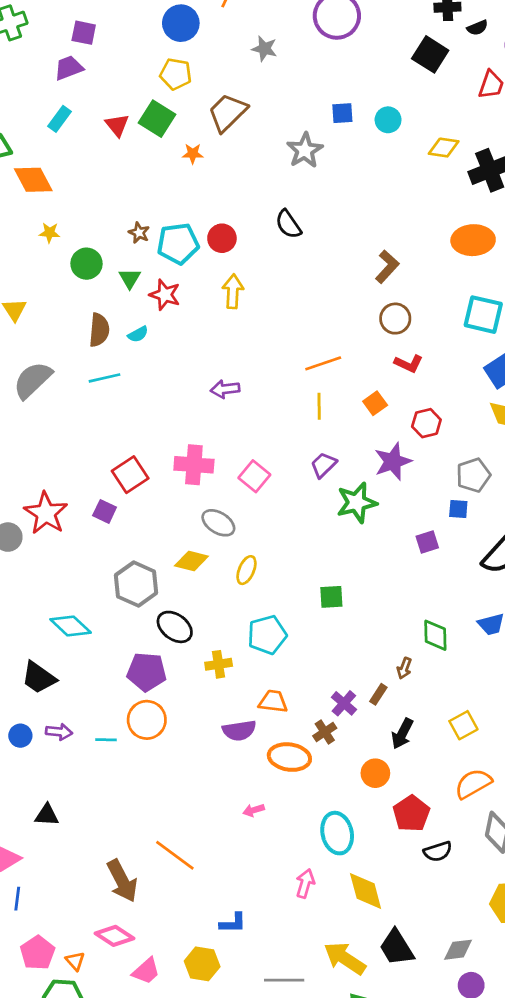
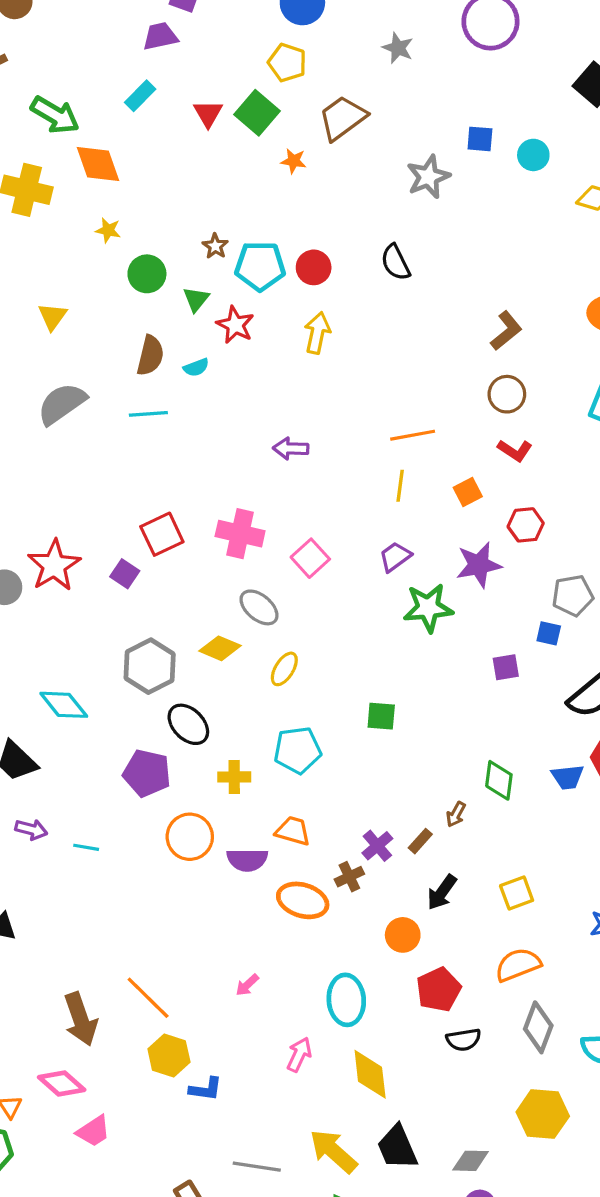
orange circle: (147, 720) -> (190, 837), moved
pink arrow: (254, 810) -> (247, 985), moved, turned -35
yellow hexagon: (202, 964) -> (169, 1055), moved

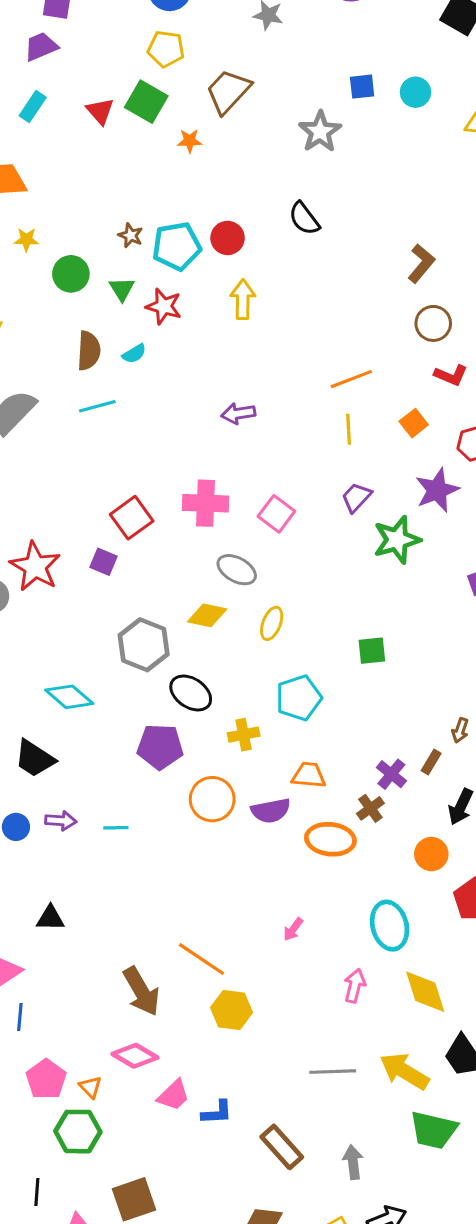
blue L-shape: (206, 1089) -> (217, 1112), moved
gray line: (257, 1167) -> (333, 1072), moved

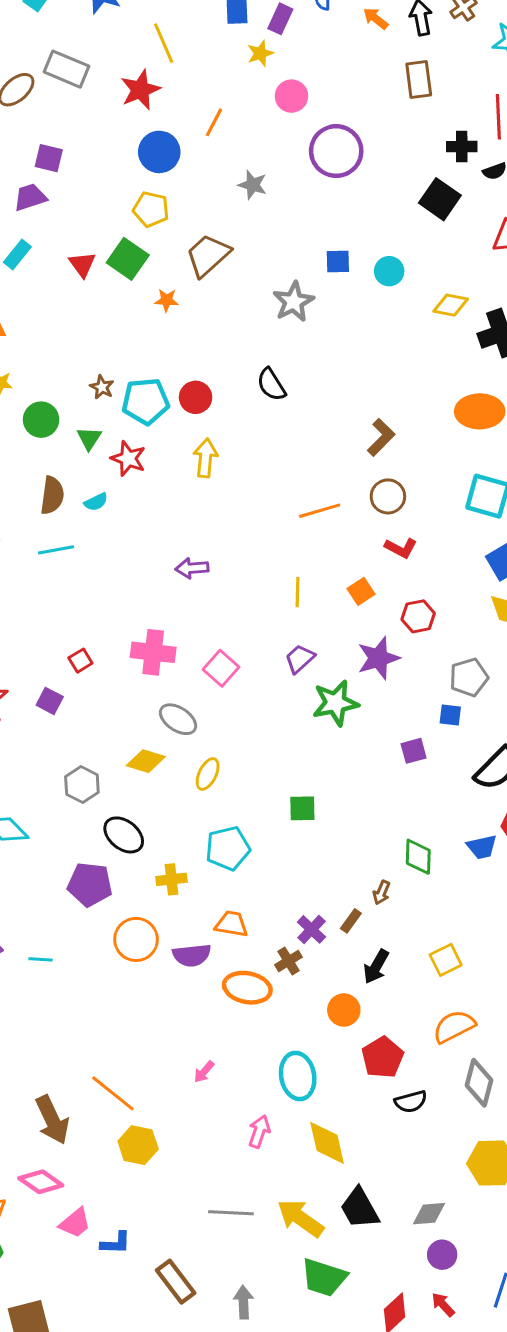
orange line: (351, 379) -> (320, 511), moved
red square: (132, 518) -> (80, 661), size x0.6
gray hexagon: (144, 645) -> (82, 785), size x0.7

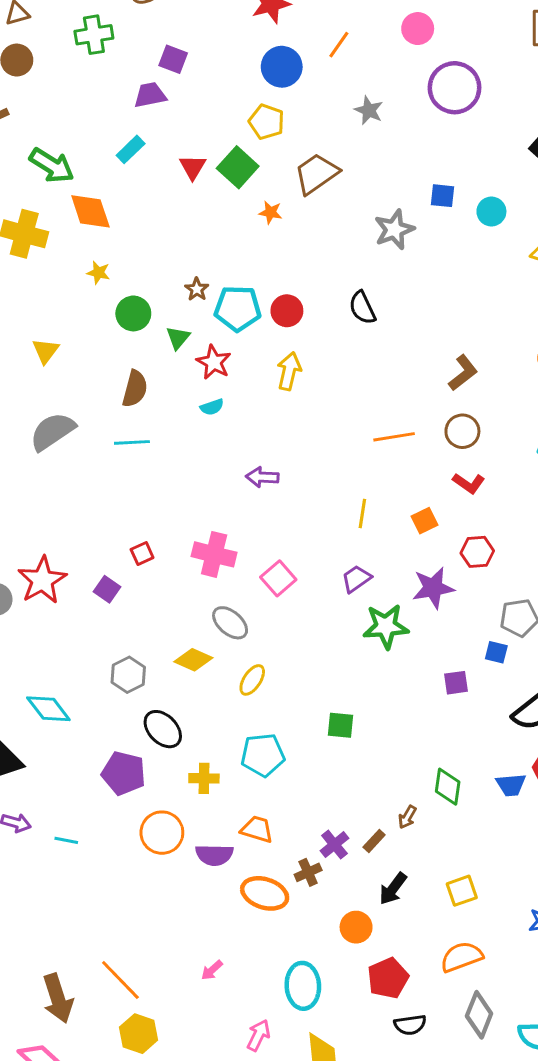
cyan semicircle: (96, 502) -> (212, 407), moved

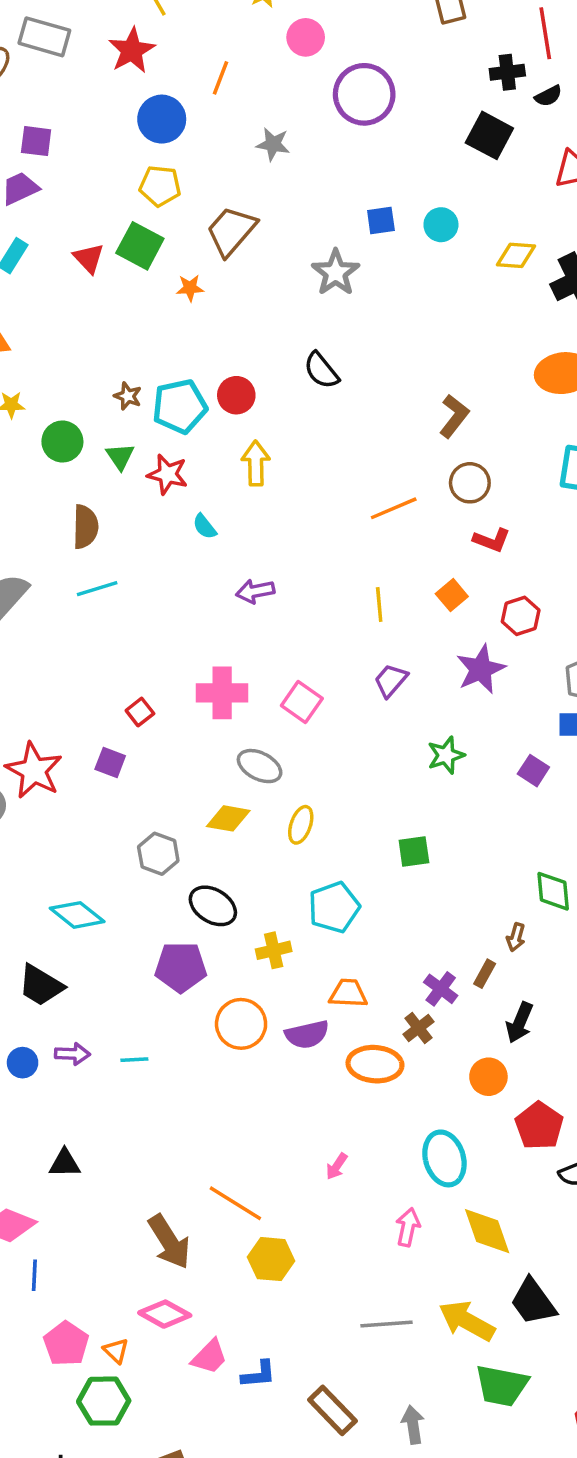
cyan semicircle: (212, 407) -> (205, 526), moved, turned 85
green star: (386, 626) -> (446, 755), moved, size x0.7
purple square: (456, 683) -> (533, 771), turned -35

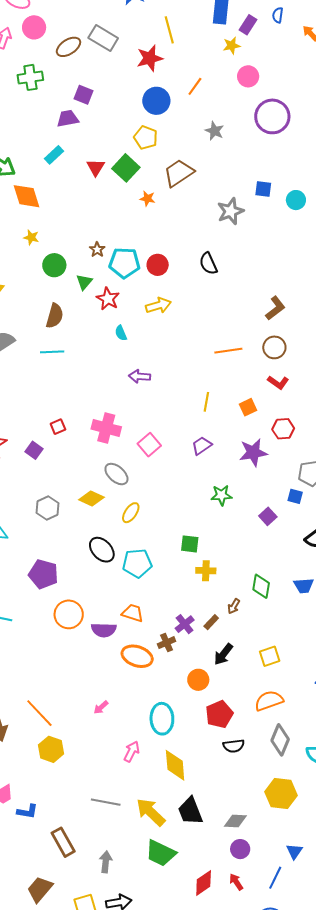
yellow arrow: (256, 463) -> (158, 305), turned 60
black ellipse: (213, 906) -> (102, 550), moved
yellow cross: (274, 950) -> (206, 571), moved

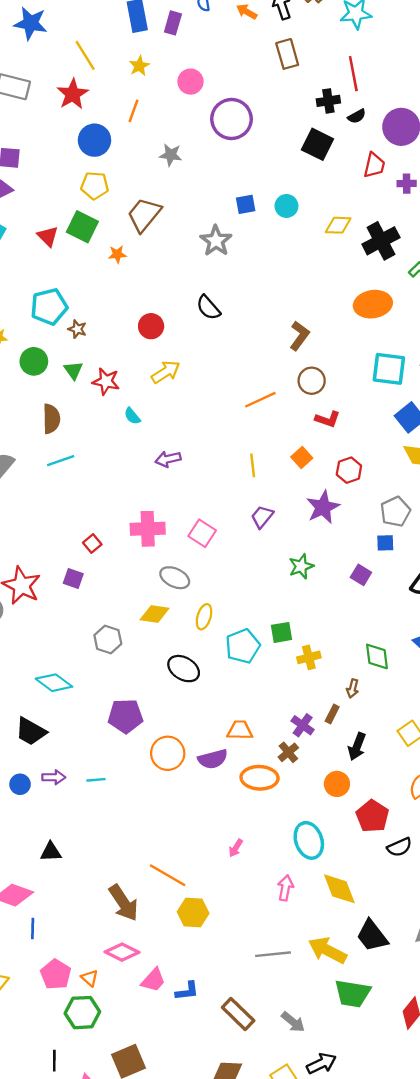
yellow star: (232, 46) -> (139, 66), moved
cyan pentagon: (124, 263) -> (49, 307), moved
cyan pentagon: (137, 563) -> (243, 646), moved
gray arrow: (106, 862) -> (293, 1022), turned 140

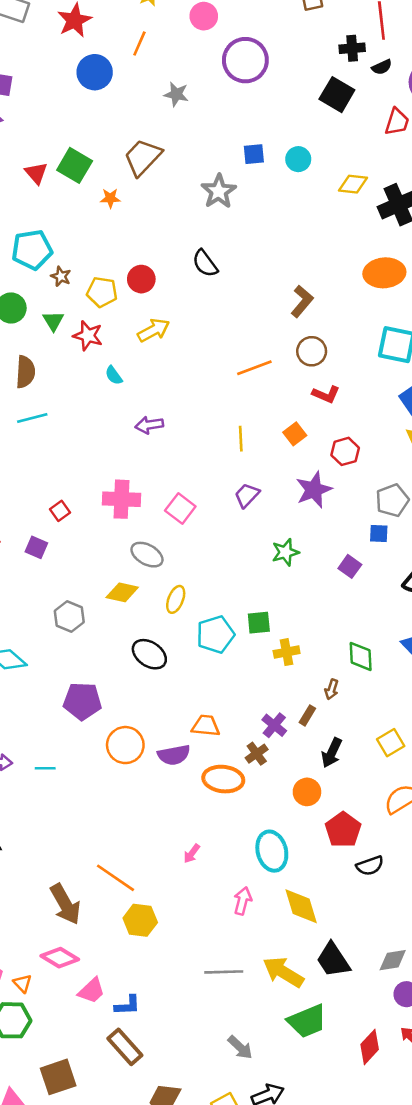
yellow pentagon: (95, 186) -> (102, 292), moved
green trapezoid: (352, 993) -> (307, 1021), turned -36
brown rectangle: (238, 1014) -> (125, 1047), moved

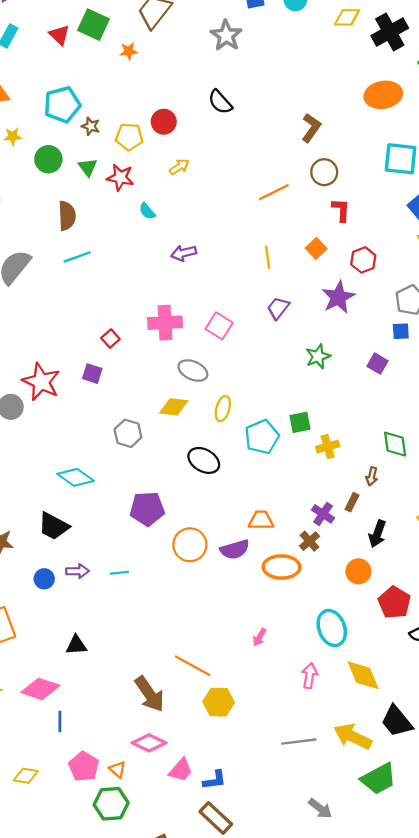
yellow arrow: (154, 330) -> (179, 167), size x0.7
red L-shape: (326, 394) -> (341, 210), turned -105

